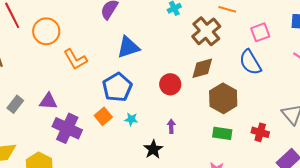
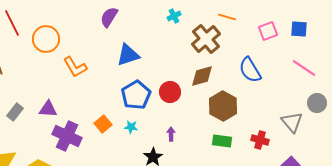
pink square: (260, 32) -> (268, 31), moved
blue pentagon: (117, 87) -> (136, 95), moved

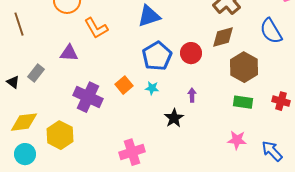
purple triangle: (48, 109) -> (69, 53), moved

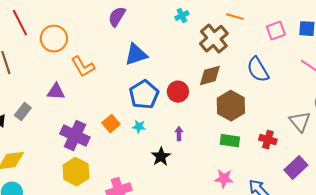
yellow hexagon: (60, 135) -> (76, 172), moved

